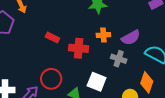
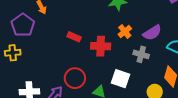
orange cross: (103, 35) -> (125, 32), turned -32

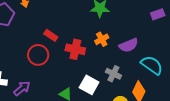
gray cross: (141, 54) -> (113, 74), moved
red circle: (75, 78) -> (38, 55), moved

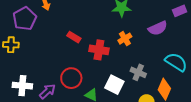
purple semicircle: (129, 45) -> (158, 28), moved
red circle: (38, 55) -> (71, 78), moved

